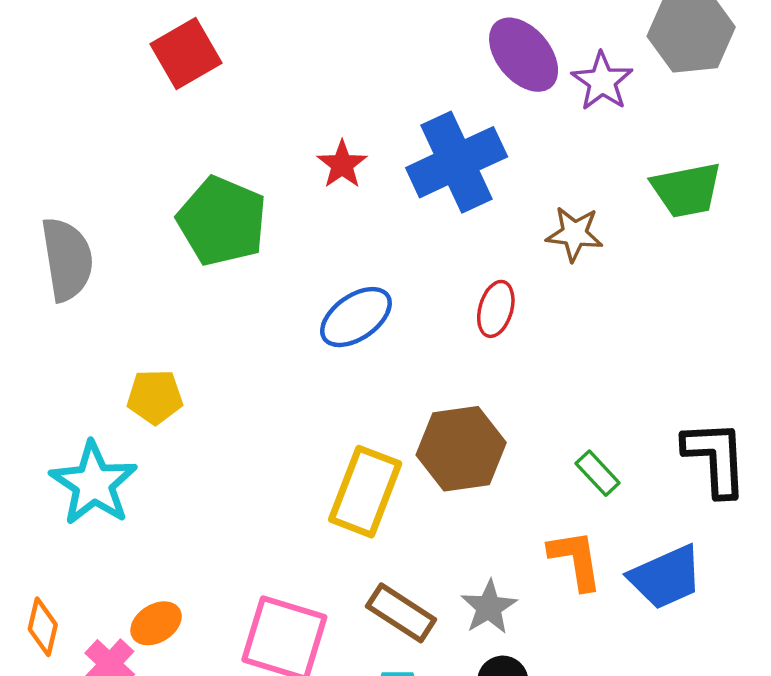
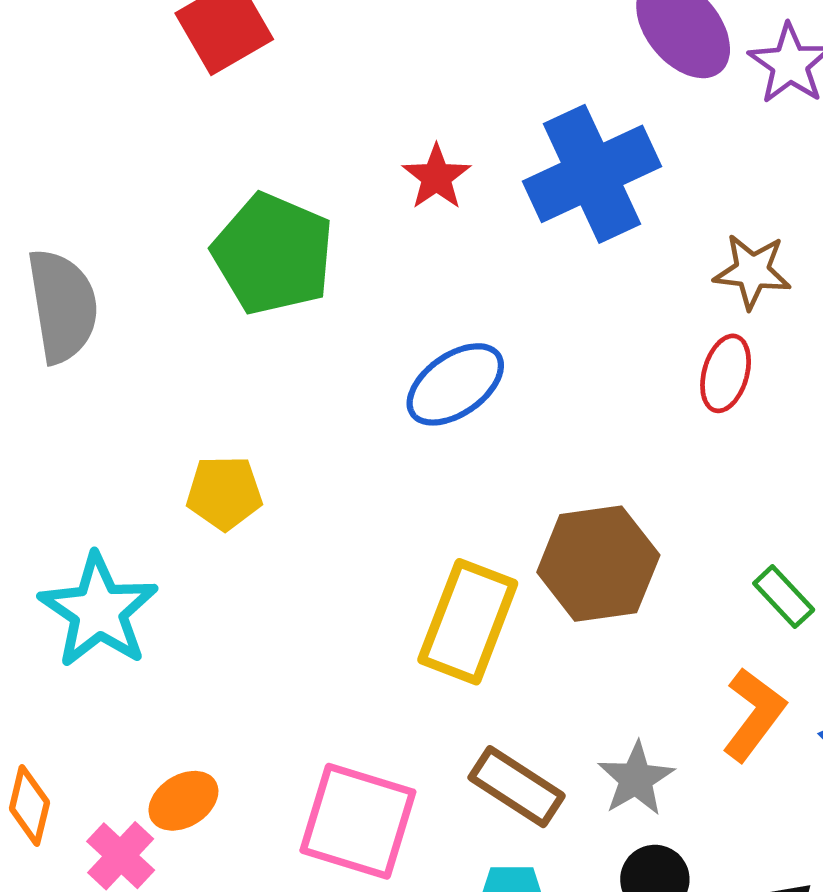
red ellipse: (496, 309) -> (726, 373), moved
yellow pentagon: (155, 397) -> (224, 493), moved
orange L-shape: (576, 560) -> (754, 714), turned 46

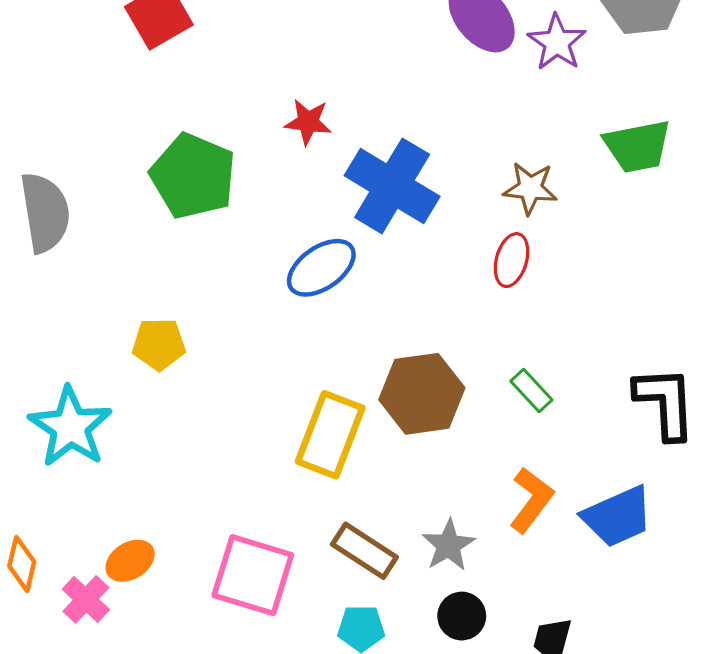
blue cross: (592, 174) -> (392, 186), moved, turned -34
red star: (436, 177) -> (308, 122), turned -30
green rectangle: (784, 597) -> (531, 390), moved

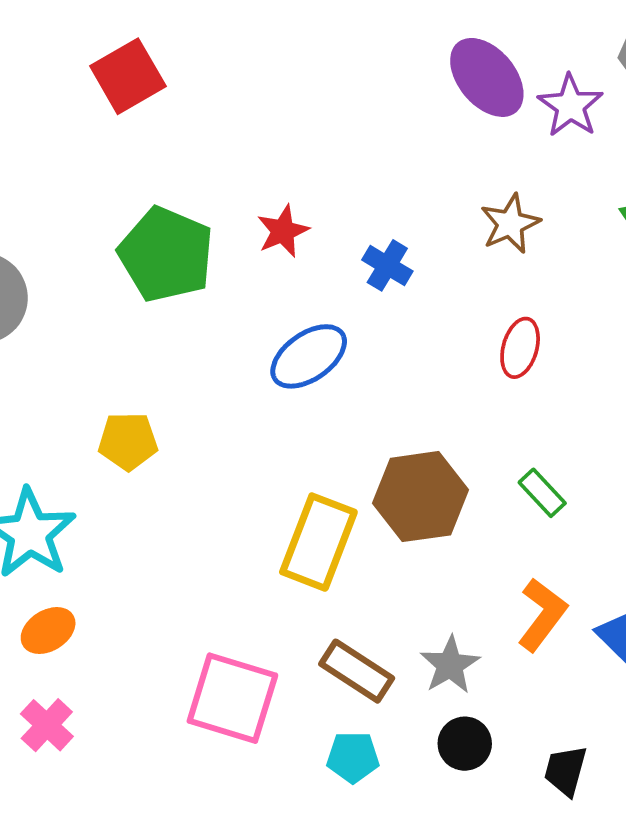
red star: (308, 122) -> (283, 231), moved, turned -30
blue cross: (392, 186) -> (387, 265), size x0.5
brown star: (530, 188) -> (510, 224), moved, turned -30
orange ellipse: (130, 561) -> (48, 631), moved

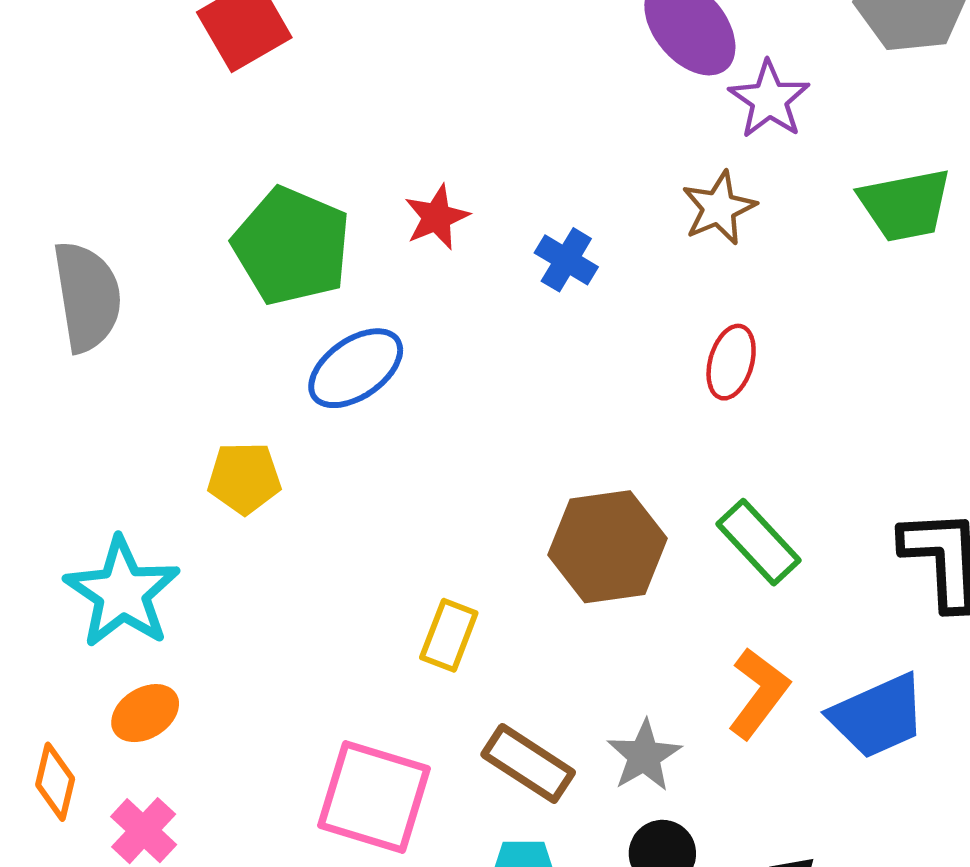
purple star: (570, 106) -> (769, 100), moved
blue ellipse: (309, 356) -> (356, 368), moved
green rectangle: (542, 493) -> (759, 542), size x1.4
yellow rectangle: (318, 542) -> (449, 635), moved, size x0.6

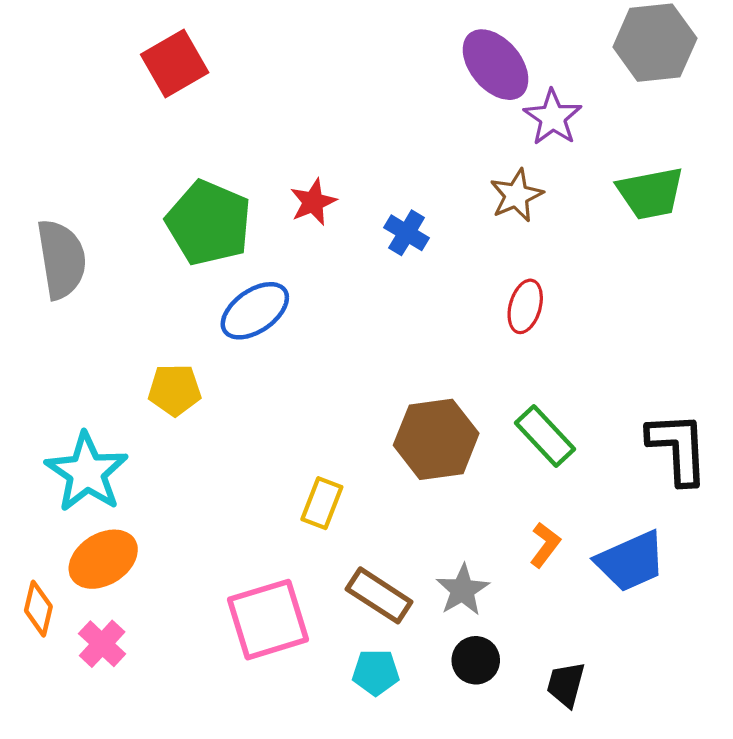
orange L-shape: (759, 693) -> (545, 545), size x0.7
orange ellipse: (145, 713) -> (103, 559), size x1.4
pink square: (374, 797) -> (268, 620), turned -34

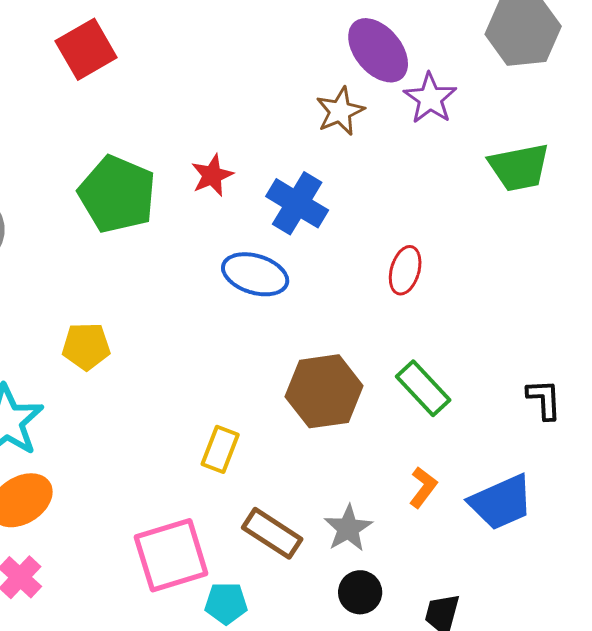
brown star: (516, 195) -> (340, 111), moved
blue cross: (407, 233) -> (297, 203), size x1.5
blue ellipse: (255, 311) -> (255, 274), moved, turned 52
black L-shape: (678, 448) -> (544, 399), size x0.6
cyan pentagon: (376, 672) -> (226, 603), moved

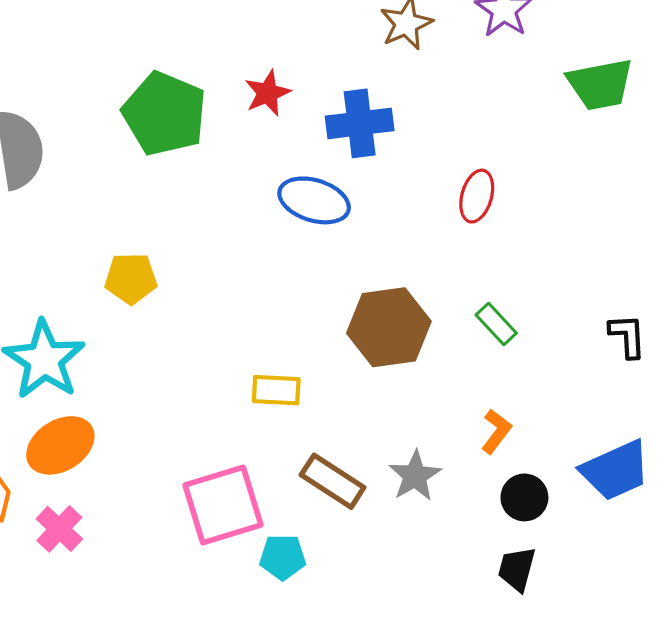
blue cross: (297, 203) -> (360, 123), turned -38
green rectangle: (423, 388) -> (496, 324), size x0.7
yellow rectangle: (220, 449) -> (276, 390), turned 72
blue trapezoid: (501, 502) -> (615, 470), moved
black circle: (360, 592) -> (524, 497), moved

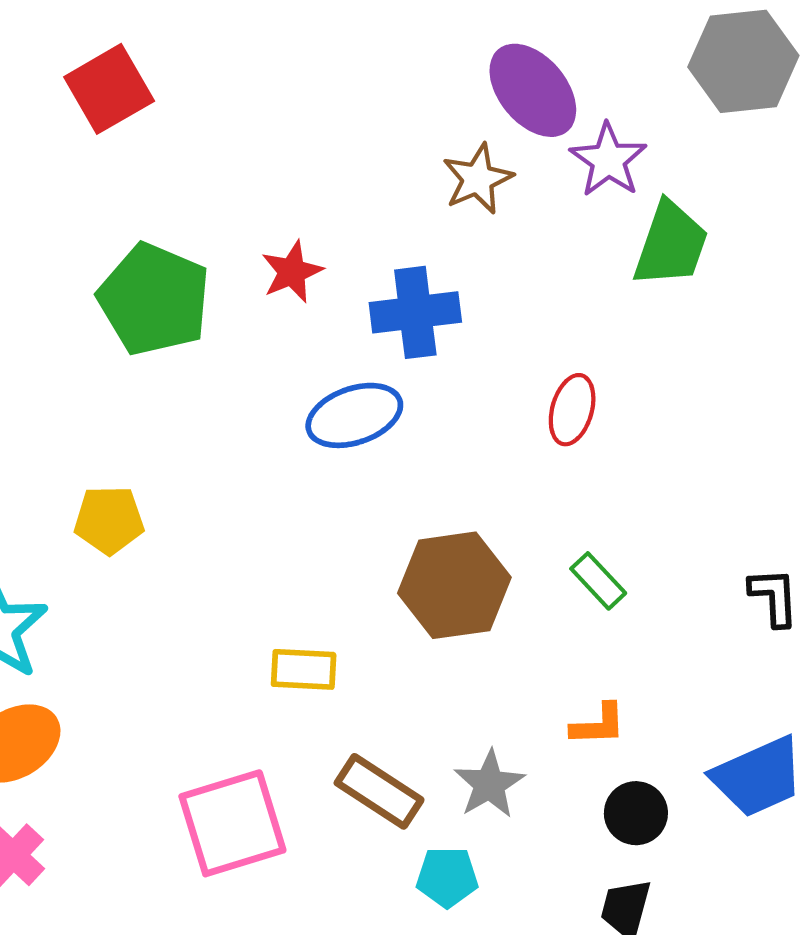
green trapezoid: (600, 84) -> (671, 244), moved, turned -60
blue ellipse: (314, 200) -> (354, 415), turned -36
orange L-shape: (496, 431) -> (598, 725), turned 51
cyan pentagon: (283, 557) -> (447, 877), moved

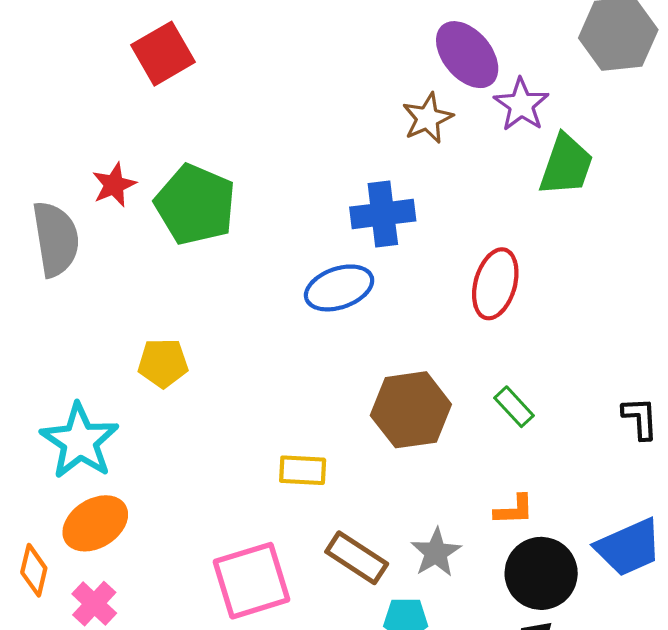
red star: (292, 272) -> (114, 185), moved
red ellipse: (572, 410) -> (495, 284), size x1.4
black circle: (636, 813) -> (541, 573), size x1.6

